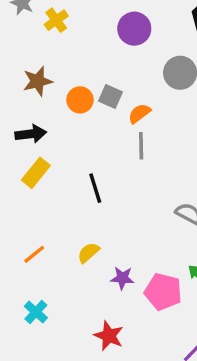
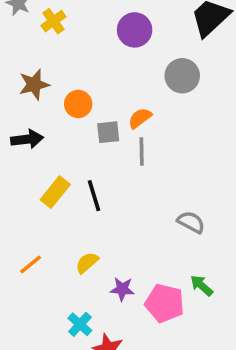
gray square: (111, 97) -> (108, 132), moved, turned -30
yellow rectangle: (36, 173) -> (55, 192), moved
cyan cross: (36, 312) -> (80, 324), moved

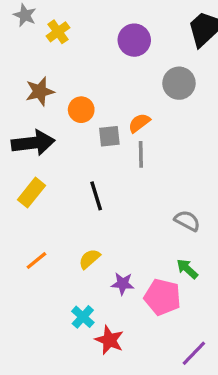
black arrow: (27, 139) -> (33, 143), size x1.4
yellow rectangle: (55, 192) -> (31, 193), moved
green arrow: (202, 286) -> (187, 269), moved

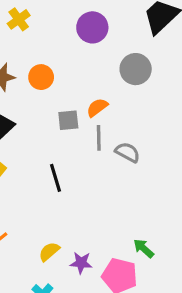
orange circle: (81, 110) -> (41, 77), moved
gray semicircle: (187, 221) -> (128, 152), moved
yellow semicircle: (89, 259) -> (49, 252), moved

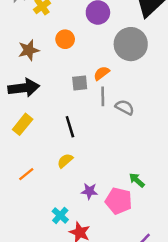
gray circle: (136, 69) -> (131, 44), size x1.4
orange circle: (41, 77) -> (65, 39), moved
yellow semicircle: (49, 252) -> (65, 161), moved

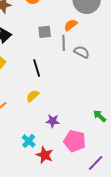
orange semicircle: (102, 73) -> (71, 25), moved
green arrow: (137, 180) -> (100, 116), moved
pink pentagon: (119, 201) -> (75, 141), moved

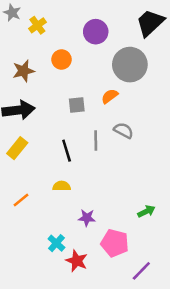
gray line: (64, 43) -> (96, 141), moved
yellow semicircle: (33, 96) -> (62, 186), turned 40
green arrow: (100, 116) -> (146, 211), turned 112

